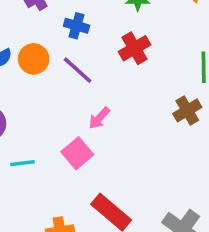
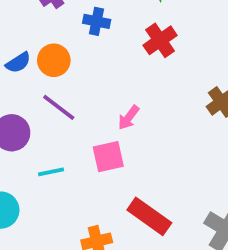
purple line: (78, 70) -> (59, 107), moved
pink square: (77, 153) -> (108, 157), turned 32

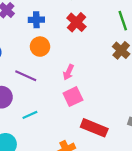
orange circle: (54, 60) -> (40, 47), moved
pink square: (108, 157) -> (73, 97), moved

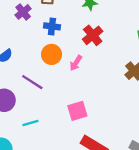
pink arrow: (68, 72) -> (76, 63), moved

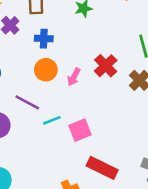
red cross: (93, 35) -> (106, 66), moved
cyan line: (30, 123) -> (52, 120), moved

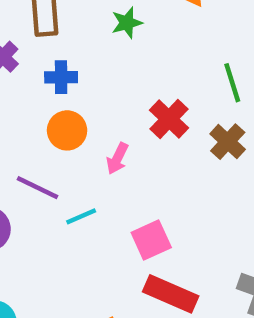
pink arrow: (74, 77) -> (117, 158), moved
pink square: (80, 130) -> (151, 240), moved

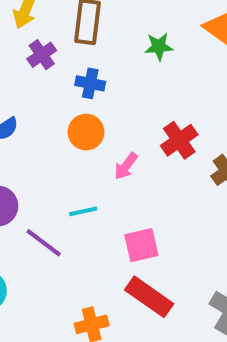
purple line: (38, 188) -> (44, 243), moved

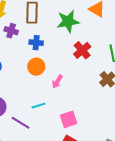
green star: (159, 47) -> (68, 21), size x1.6
purple cross: (42, 55) -> (11, 31), turned -32
red cross: (179, 140) -> (82, 50), moved

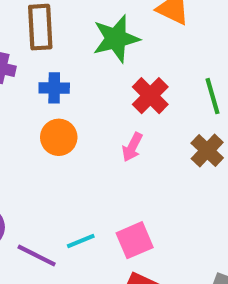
pink arrow: (57, 81) -> (132, 147), moved
cyan line: (38, 106) -> (81, 241), moved

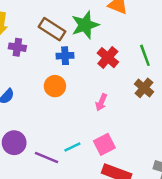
brown rectangle: (40, 27) -> (52, 29), moved, turned -50
blue cross: (54, 88) -> (65, 56), moved
pink arrow: (132, 147) -> (101, 102), moved

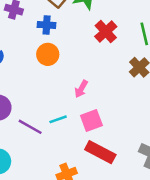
blue cross: (65, 56) -> (47, 25), moved
pink arrow: (101, 102) -> (81, 89), moved

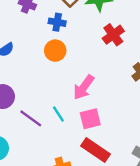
pink arrow: (81, 89) -> (84, 87), size x1.5
cyan line: (58, 119) -> (58, 114), turned 70

